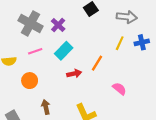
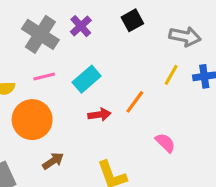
purple cross: (58, 25) -> (81, 26), moved
orange circle: (30, 81) -> (32, 120), size x1.6
brown arrow: (46, 107) -> (53, 161), turned 64

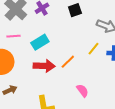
red arrow: (99, 115) -> (44, 66), size x1.5

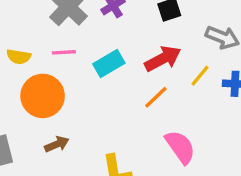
red arrow: (44, 66) -> (163, 59), moved, turned -30
pink semicircle: (82, 91) -> (180, 147), size x1.5

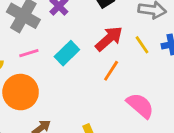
yellow line: (200, 76) -> (142, 45), turned -60

